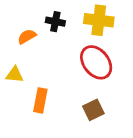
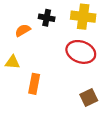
red ellipse: (96, 62) -> (81, 52), turned -32
brown square: (93, 110) -> (89, 97), moved

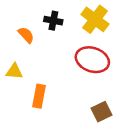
yellow cross: (83, 17) -> (95, 19), turned 30
orange semicircle: (23, 30) -> (26, 35), turned 77

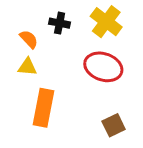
yellow triangle: (14, 71) -> (27, 67), moved
orange rectangle: (39, 96) -> (43, 108), size x1.4

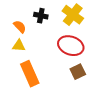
orange rectangle: (43, 108) -> (30, 74), turned -35
brown square: (114, 125) -> (78, 72), moved

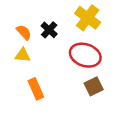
black cross: (41, 16) -> (49, 30), moved, turned 32
orange rectangle: (30, 74) -> (36, 89), size x0.7

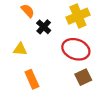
yellow cross: (88, 18) -> (78, 16), turned 30
orange semicircle: (24, 32) -> (28, 11), moved

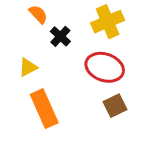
yellow triangle: (20, 49) -> (28, 67), turned -32
orange rectangle: (32, 79) -> (44, 109), size x1.4

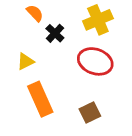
brown square: (115, 106) -> (90, 112), moved

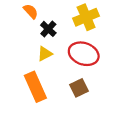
yellow triangle: (25, 61) -> (45, 54), moved
brown square: (90, 112) -> (79, 88), moved

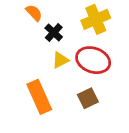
yellow triangle: (45, 54) -> (60, 60), moved

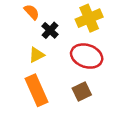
yellow triangle: (60, 60) -> (36, 55), moved

